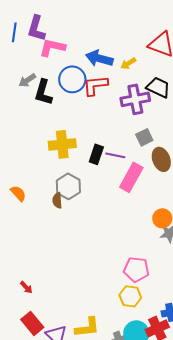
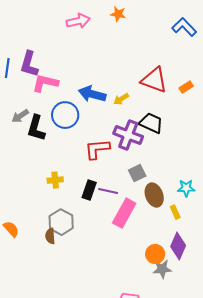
red L-shape: (95, 85) -> (97, 149), moved
purple cross: (135, 99) -> (128, 135), turned 32
yellow cross: (62, 144) -> (55, 180), size x0.6

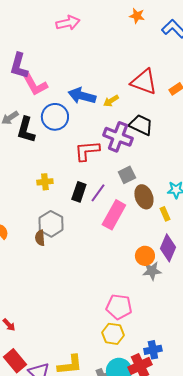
orange star: (118, 14) -> (137, 16), moved
pink L-shape: (45, 83) -> (35, 85), turned -132
purple line: (108, 191) -> (98, 193), turned -66

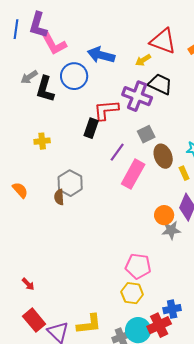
yellow arrow: (111, 101) -> (143, 60), moved
yellow cross: (45, 182) -> (42, 141), moved
black rectangle: (79, 192) -> (91, 128), moved

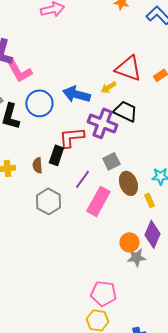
blue arrow: (101, 55) -> (76, 94), moved
gray hexagon: (70, 183) -> (48, 201), moved
brown semicircle: (59, 197) -> (37, 165), moved

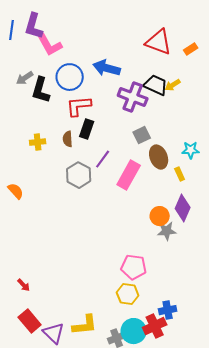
yellow arrow: (108, 87) -> (173, 85), moved
red L-shape: (71, 137) -> (79, 106), moved
purple line: (82, 179) -> (103, 159), moved

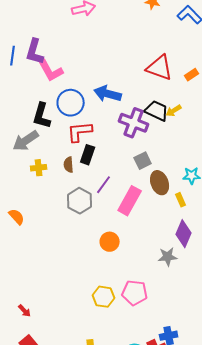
gray arrow: (25, 78) -> (26, 141), moved, size x1.5
orange circle: (160, 216) -> (110, 242), moved
yellow hexagon: (128, 294) -> (104, 297), moved

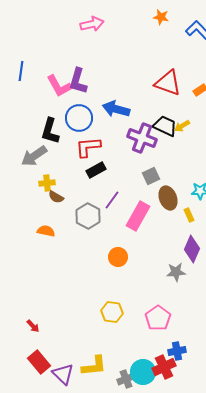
purple L-shape: (35, 52) -> (78, 81), moved
black rectangle: (88, 155) -> (96, 170), turned 42
brown semicircle: (69, 165) -> (56, 197), moved, turned -56
orange semicircle: (17, 217) -> (46, 231), moved, turned -36
pink pentagon: (135, 293) -> (158, 318), moved, turned 30

